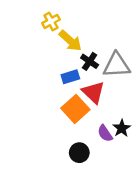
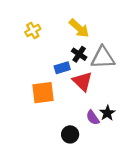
yellow cross: (51, 21) -> (33, 30), moved
yellow arrow: (70, 41) -> (79, 28), moved
orange square: (75, 109) -> (43, 93), moved, turned 35

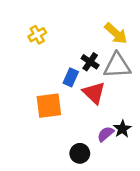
yellow arrow: (79, 28) -> (116, 33), moved
blue rectangle: (62, 68) -> (71, 77), turned -49
purple semicircle: (93, 118) -> (106, 134), turned 84

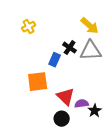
red triangle: (94, 93) -> (66, 97), moved
black star: (122, 129) -> (95, 111), moved
purple semicircle: (106, 134) -> (82, 104), turned 32

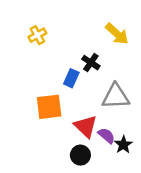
gray triangle: (91, 51) -> (116, 96), moved
purple semicircle: (82, 104) -> (106, 136), turned 48

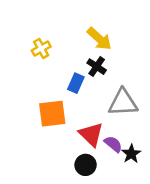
yellow arrow: (117, 34) -> (99, 39), moved
yellow cross: (37, 35) -> (41, 48), moved

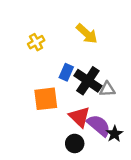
black cross: (97, 67) -> (88, 81), moved, size x1.6
gray triangle: (123, 103) -> (107, 89), size x0.6
purple semicircle: (113, 144) -> (99, 125), size x1.5

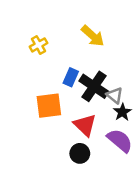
gray triangle: (107, 89) -> (115, 95), turned 42
purple semicircle: (99, 125) -> (120, 140), moved
black star: (114, 134) -> (122, 112), moved

